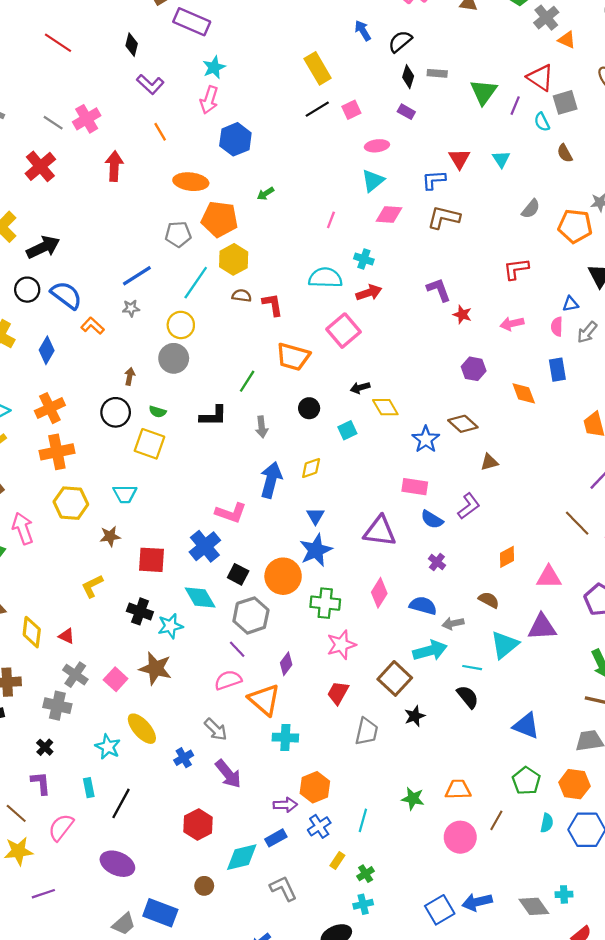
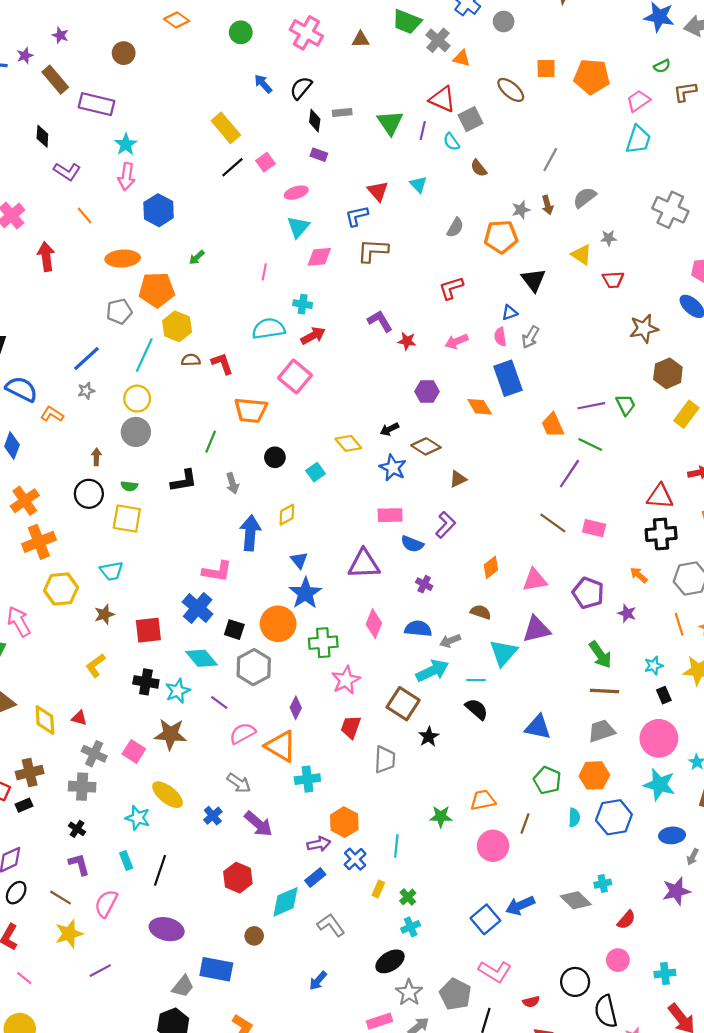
blue rectangle: (557, 370) -> (508, 378), size x1.5
black arrow: (360, 388) -> (389, 429), moved
purple line: (237, 649) -> (219, 702), moved

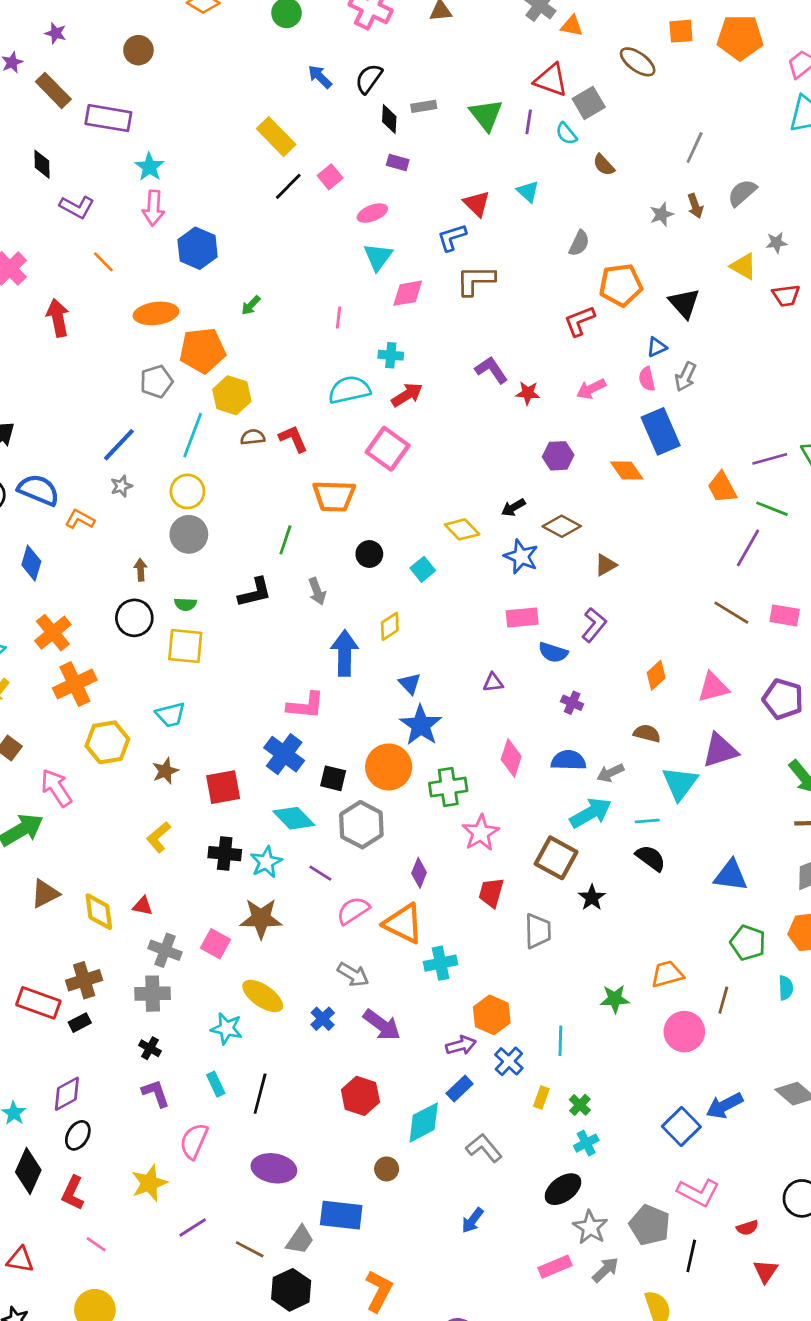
orange pentagon: (501, 237) -> (621, 285), moved
purple triangle: (364, 564) -> (493, 682), size x0.5
brown line: (61, 898) -> (250, 1249), moved

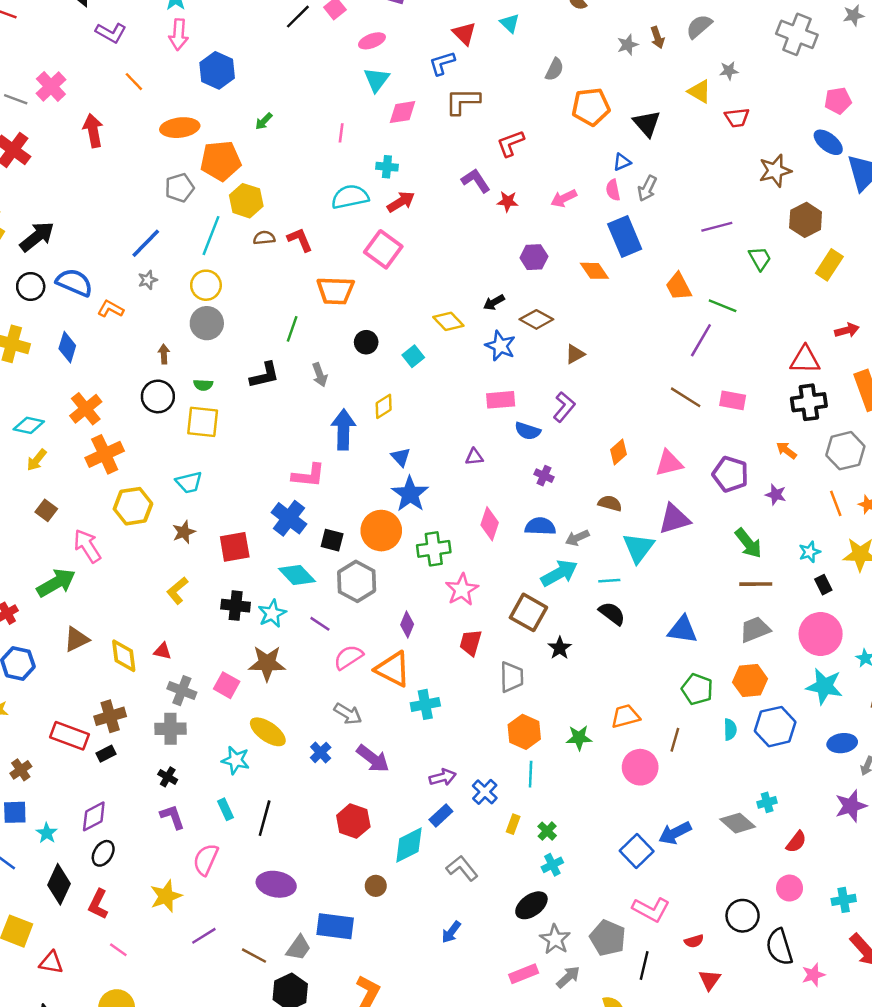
red L-shape: (580, 321) -> (511, 143), moved
purple line: (770, 459) -> (717, 227), moved
orange hexagon: (492, 1015) -> (524, 732), moved

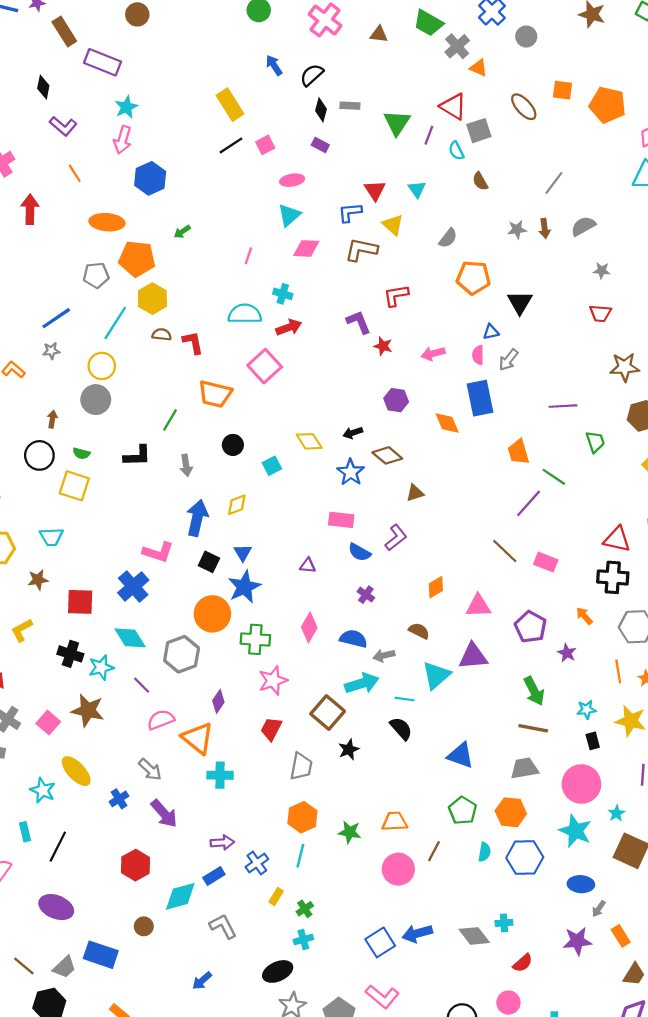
yellow triangle: (699, 91) -> (393, 225), moved
black square: (332, 540) -> (209, 562), moved

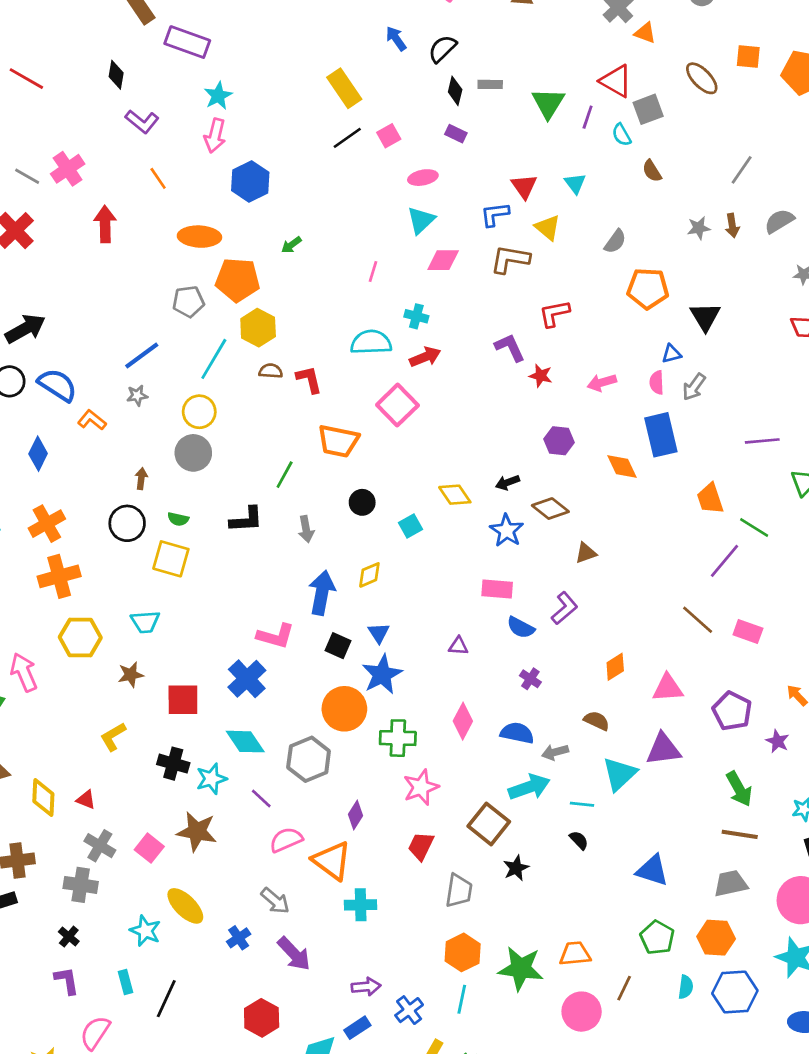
black semicircle: (401, 728) -> (579, 840), size x0.7
green star: (350, 832) -> (521, 969), size x1.6

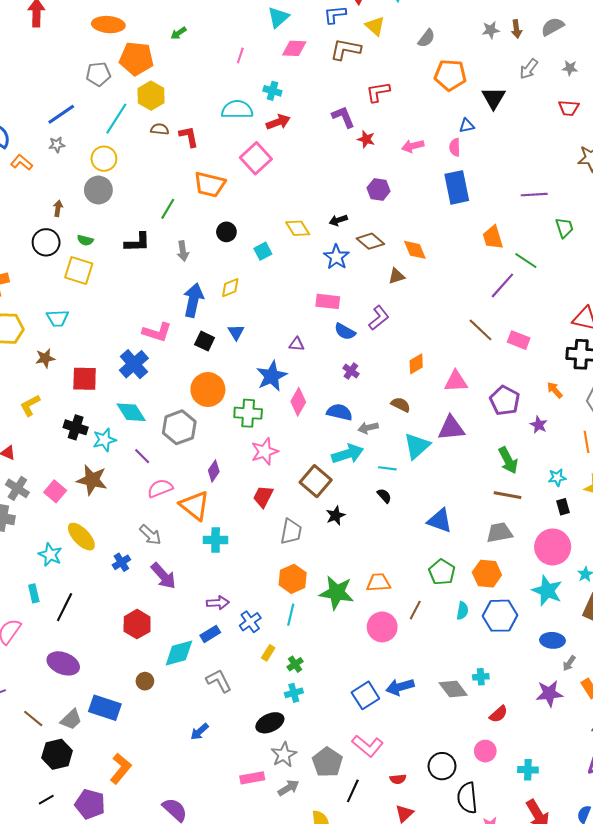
gray arrow: (694, 387) -> (529, 69), moved
orange diamond: (622, 466) -> (415, 250), moved
blue star: (382, 674) -> (272, 376), moved

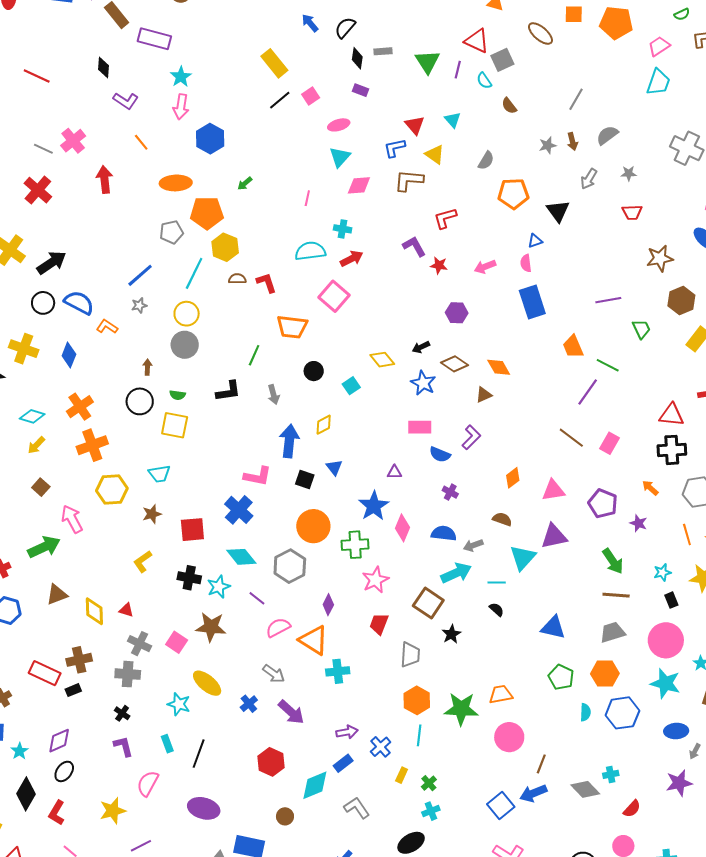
pink rectangle: (519, 340) -> (610, 443), turned -75
brown line: (415, 610) -> (541, 764), moved

